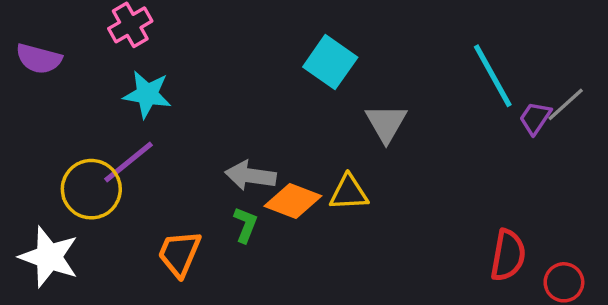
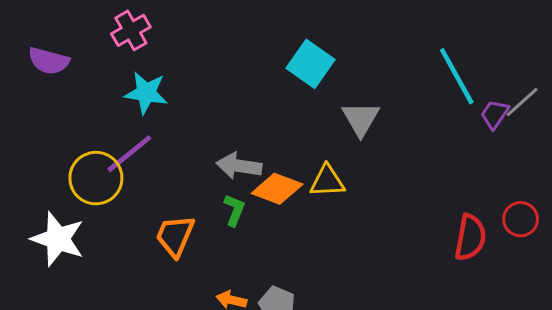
red circle: (564, 282) -> (521, 219), moved

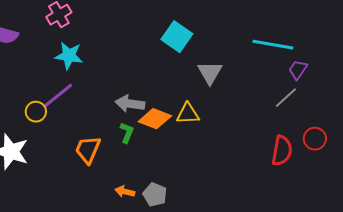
cyan line: (457, 76) -> (273, 45), turned -51
gray line: (522, 102) -> (286, 98), moved
yellow circle: (96, 178) -> (36, 112), size x0.6

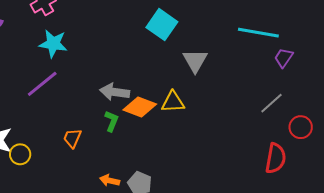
gray line: (286, 98) -> (272, 103), moved
yellow circle: (36, 112) -> (20, 154), moved
orange trapezoid: (88, 150) -> (72, 138), size x0.7
red semicircle: (282, 151) -> (276, 158), moved

